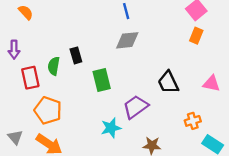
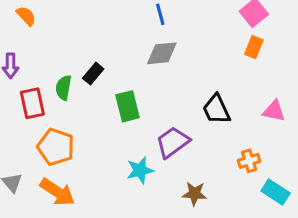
black rectangle: (76, 55) -> (93, 74), turned 56

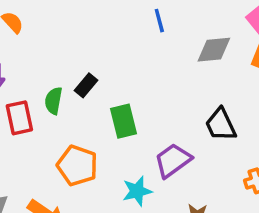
gray diamond: (162, 53) -> (214, 50), moved
orange pentagon: (56, 147) -> (77, 166), moved

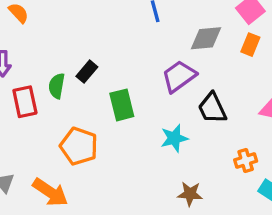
purple trapezoid: (173, 160) -> (179, 76), moved
cyan star: (137, 191) -> (174, 138), moved

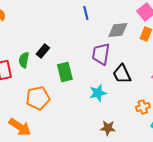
purple trapezoid: (179, 76) -> (101, 54), turned -45
orange pentagon: (79, 146) -> (38, 98), turned -30

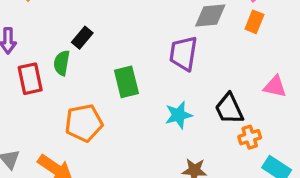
black rectangle: (43, 51) -> (82, 38), moved
black trapezoid: (122, 74) -> (229, 109), moved

